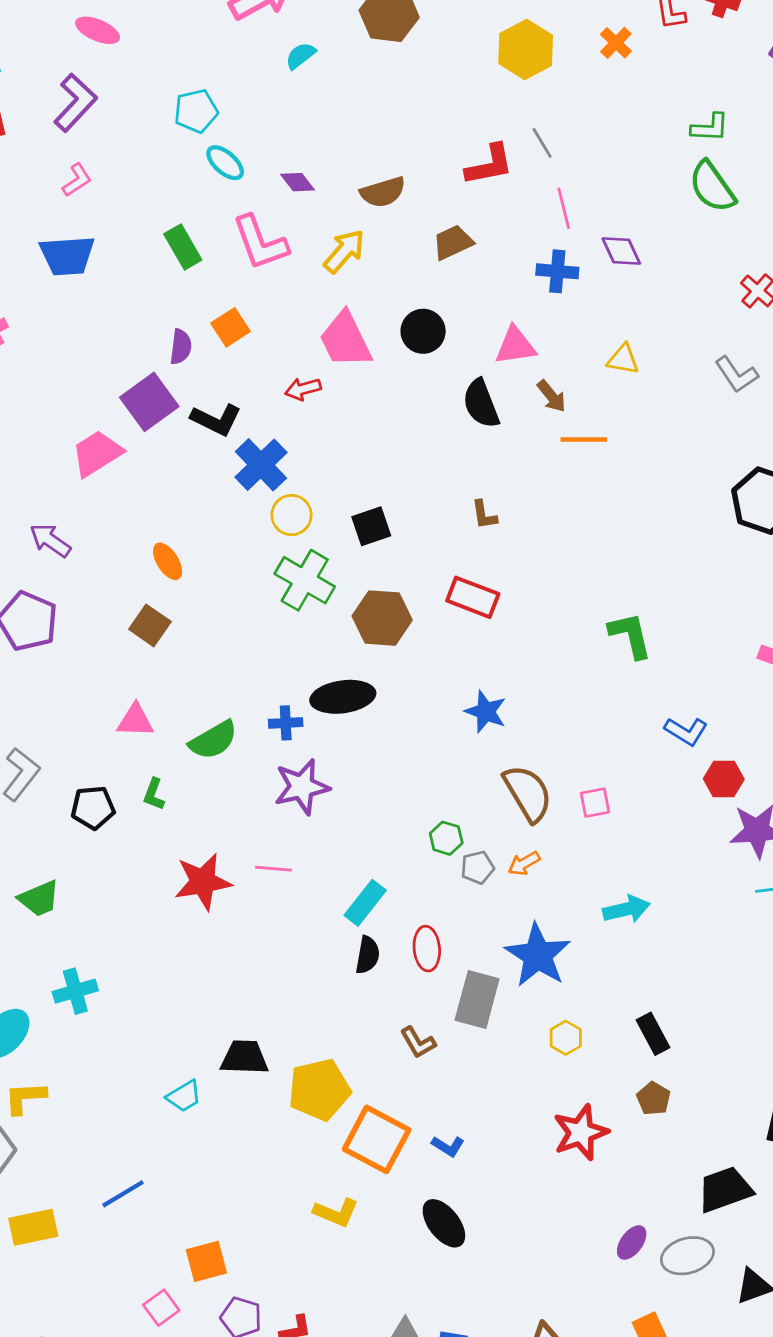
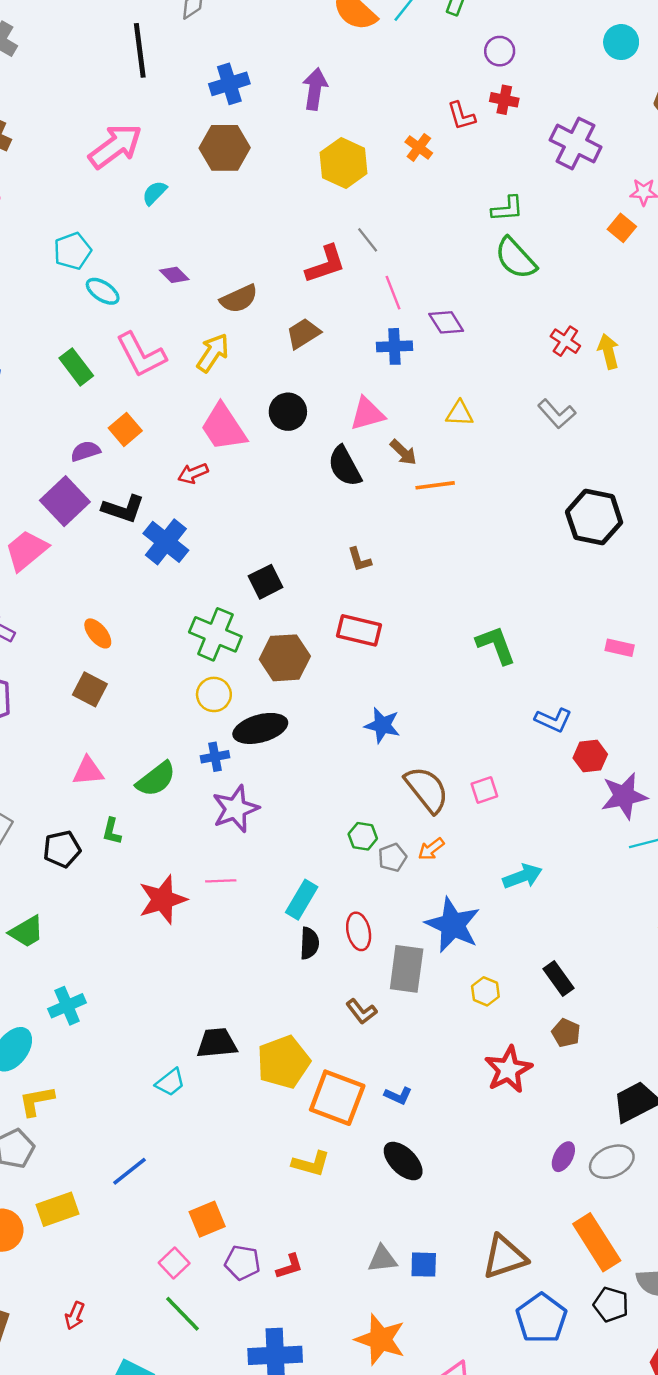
purple diamond: (298, 182) -> (174, 275), moved
purple semicircle: (181, 347) -> (85, 451), turned -108
yellow circle: (292, 515) -> (214, 694), moved

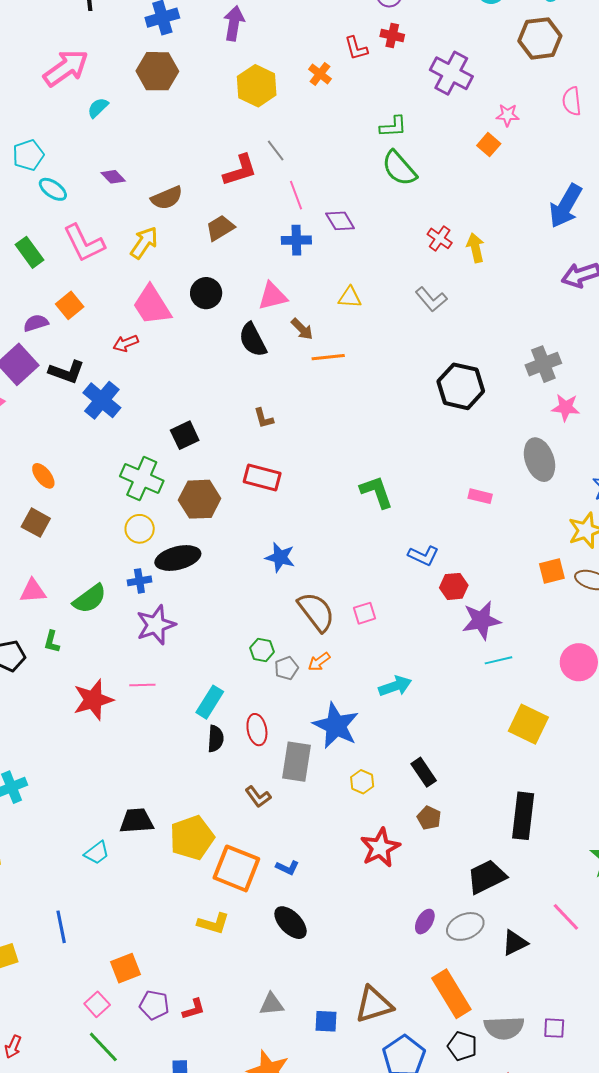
blue line: (129, 1171) -> (61, 927), turned -64
blue square: (424, 1265) -> (326, 1021), moved

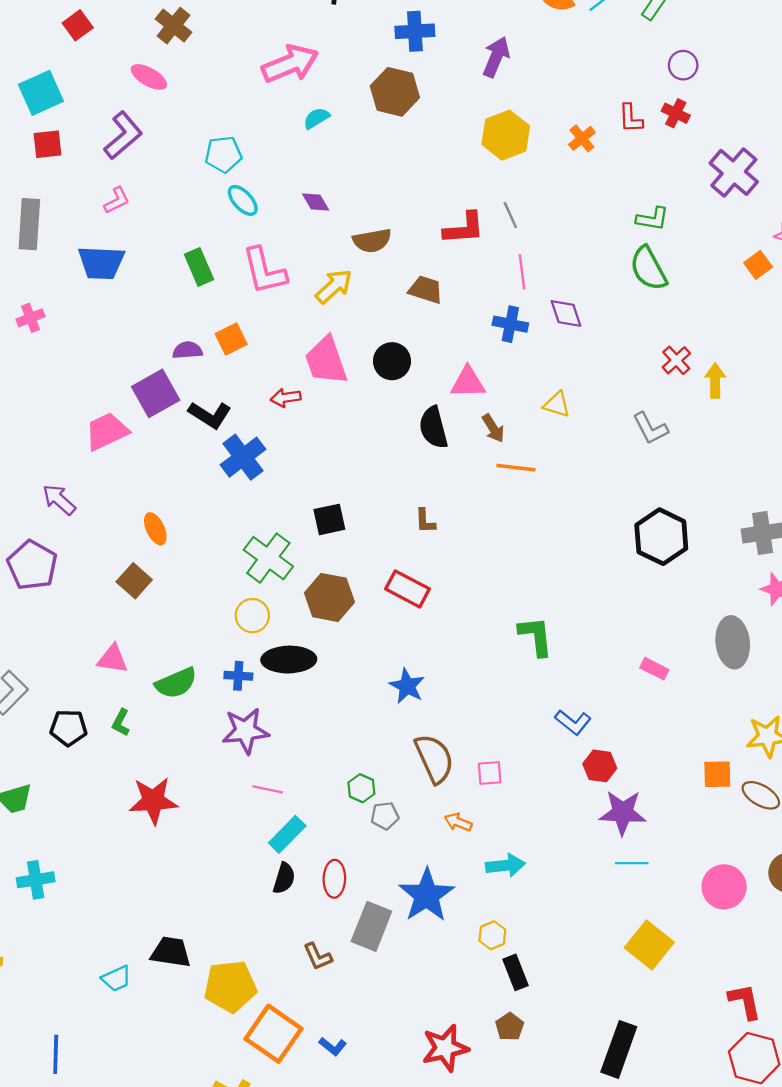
brown trapezoid: (220, 228) -> (426, 290), turned 36
orange arrow: (319, 662) -> (458, 822), moved, turned 45
pink line: (142, 685) -> (268, 789), moved
yellow hexagon: (362, 782) -> (492, 935), moved

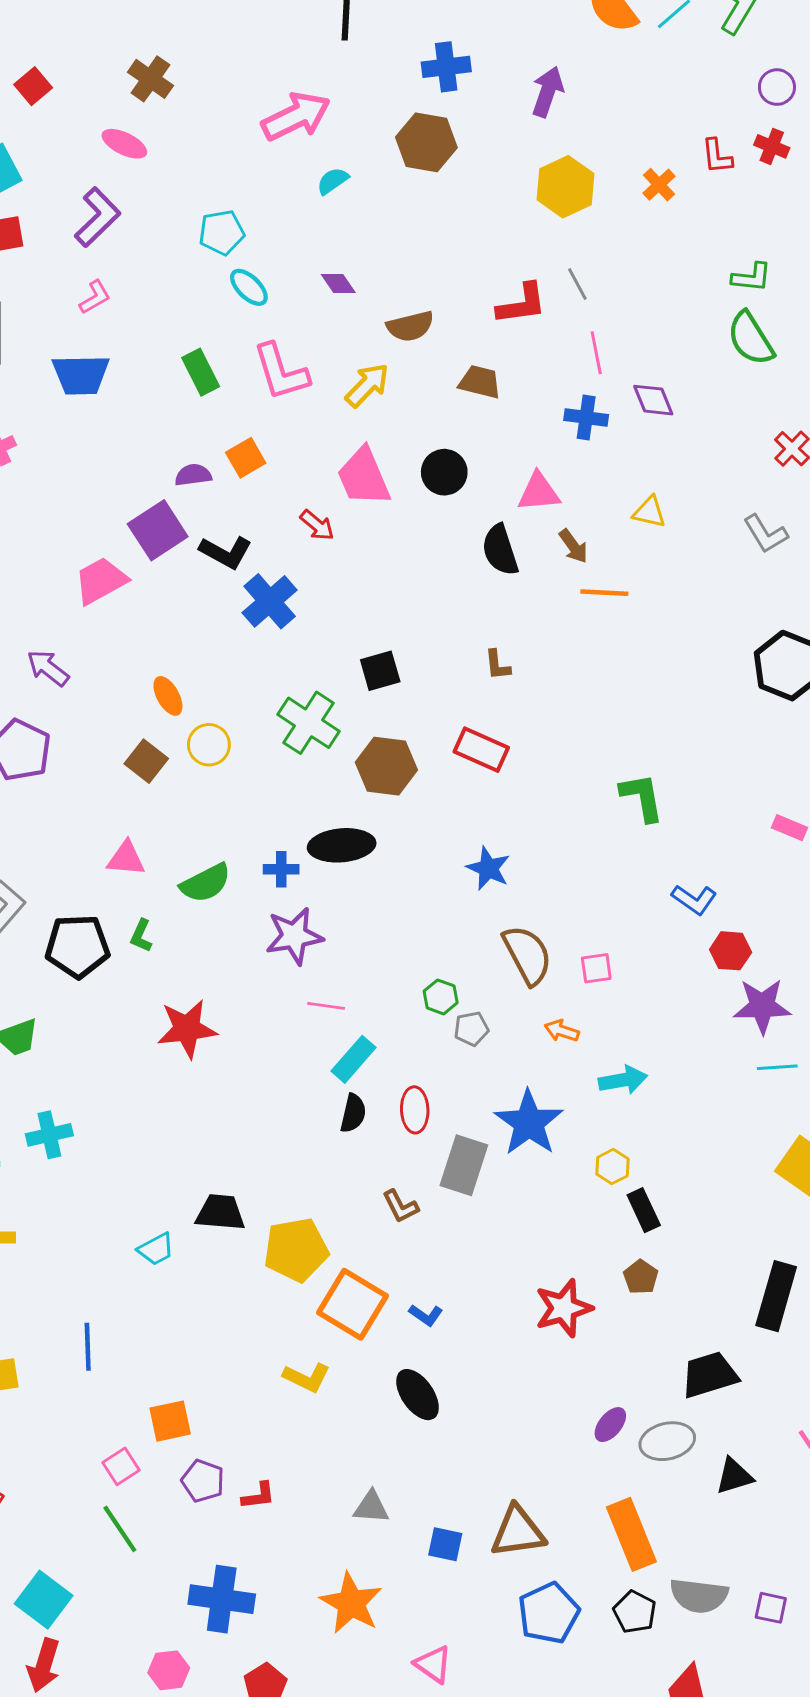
red arrow: (286, 398) -> (317, 525), turned -128
yellow circle: (252, 616) -> (209, 745), moved
black pentagon: (68, 728) -> (78, 946), size x1.4

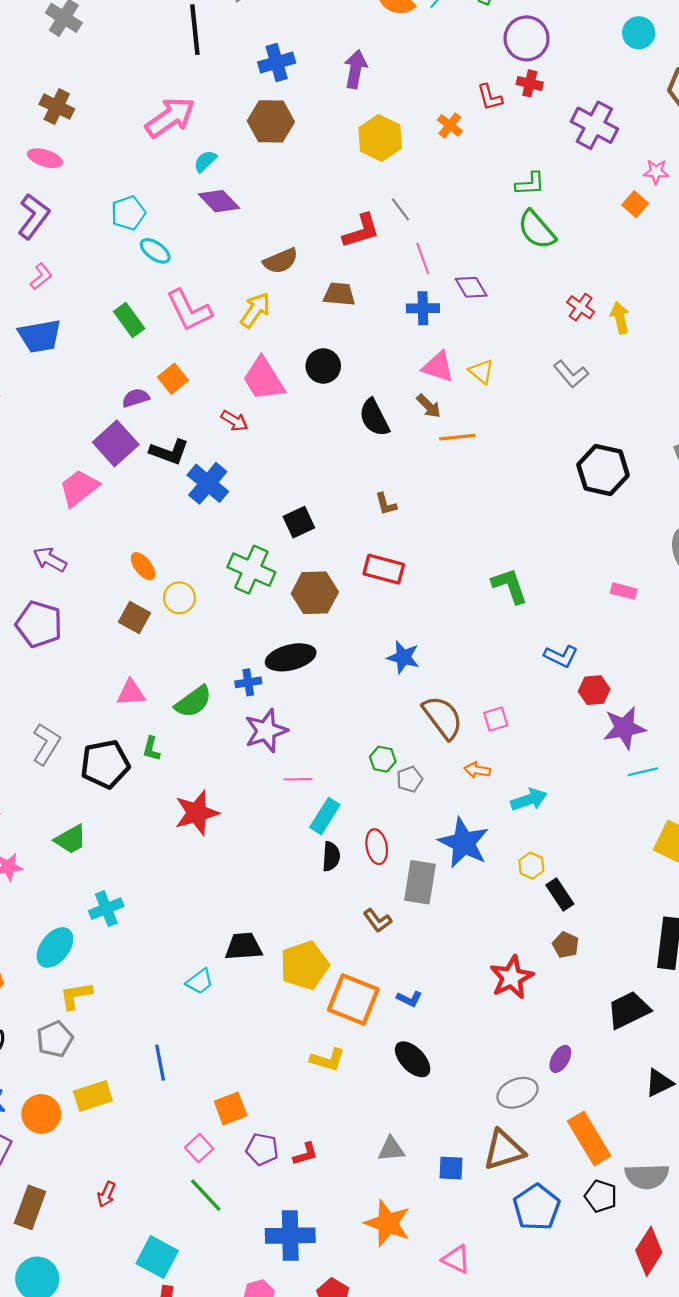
purple circle: (777, 87) -> (527, 38), size x1.6
purple diamond: (338, 283) -> (219, 201), moved, size x1.5
pink triangle: (539, 492) -> (438, 367), moved, turned 32
yellow triangle: (649, 512) -> (481, 371), turned 36
gray ellipse: (667, 1441) -> (517, 1093), moved

